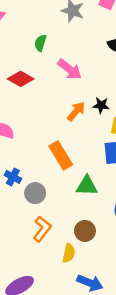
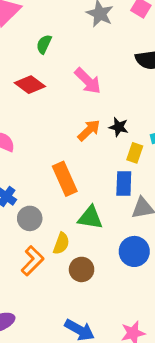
green semicircle: (40, 43) -> (44, 44), moved
yellow semicircle: (69, 253) -> (61, 243), moved

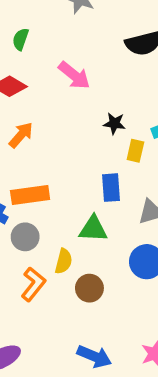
orange arrow: (89, 130) -> (21, 135), moved
orange rectangle: (65, 179) -> (30, 195), moved, turned -68
blue rectangle: (124, 184) -> (111, 188), moved

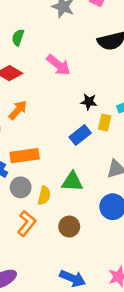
blue rectangle: (111, 188) -> (80, 135), moved, turned 55
yellow semicircle: (64, 261) -> (44, 196), moved

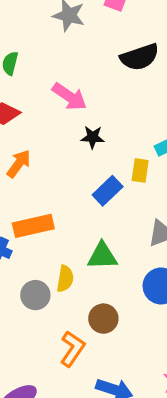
black star: (89, 102) -> (93, 137), moved
gray circle: (21, 187) -> (35, 295), moved
orange L-shape: (27, 223) -> (72, 349), moved

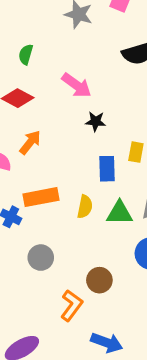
blue rectangle: (108, 191) -> (107, 169), turned -50
green triangle: (102, 256) -> (120, 213), moved
yellow semicircle: (65, 279) -> (85, 207), moved

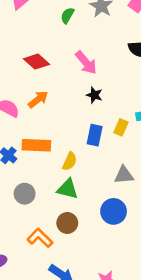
green semicircle: (26, 54) -> (67, 15), moved
green triangle: (120, 213) -> (68, 189), moved
orange L-shape: (71, 306) -> (40, 238), turned -95

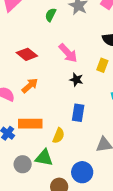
yellow rectangle: (121, 127) -> (102, 65), moved
green triangle: (68, 189) -> (44, 158), moved
blue circle: (114, 211) -> (82, 172), moved

